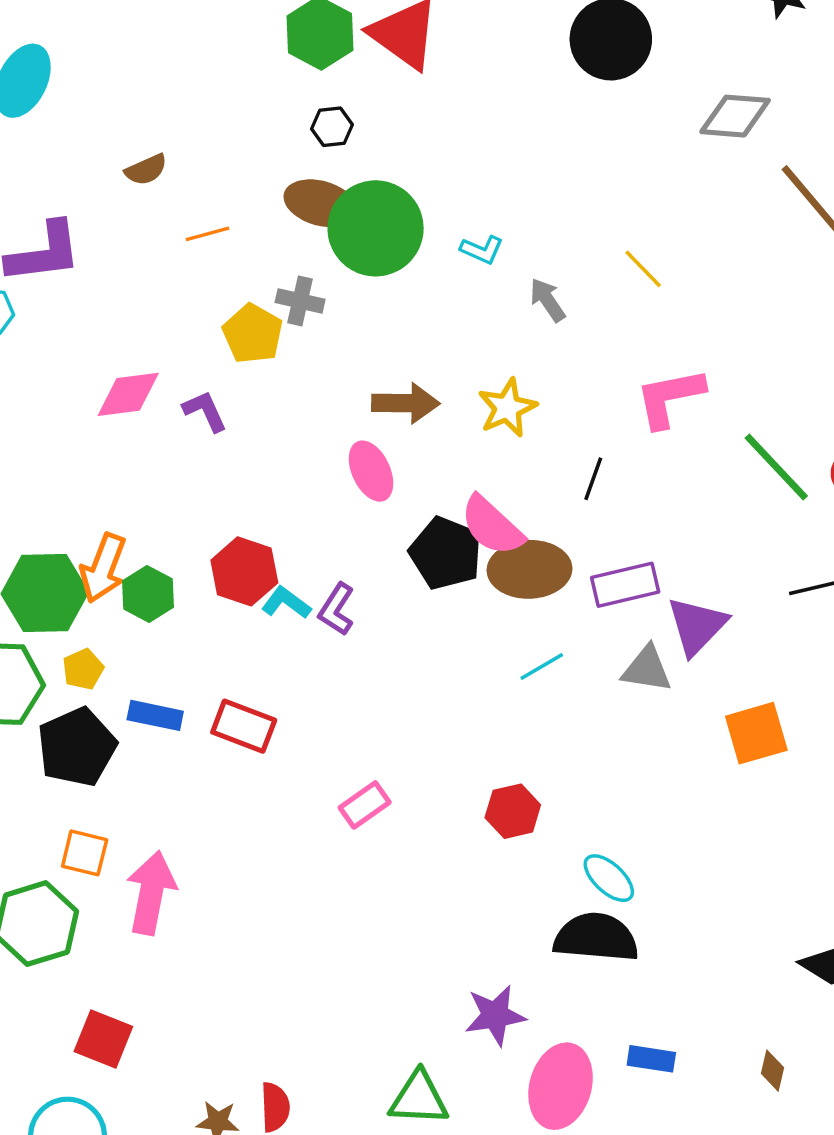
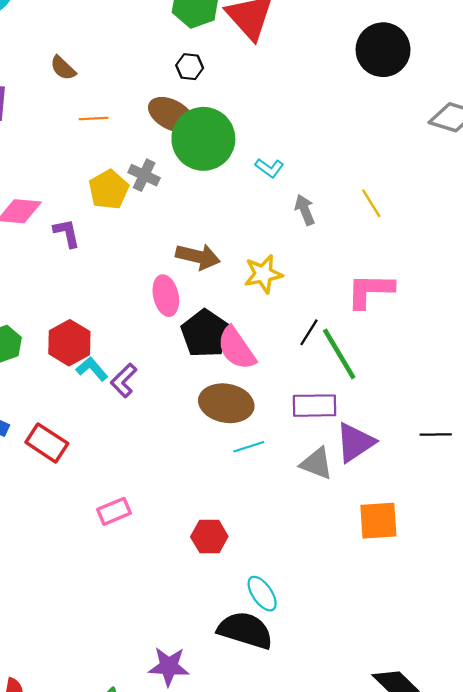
brown semicircle: (146, 170) -> (63, 68), turned 56
green line: (776, 467) -> (339, 354), moved
black pentagon: (446, 553) -> (205, 333), moved
brown ellipse: (529, 569) -> (226, 403), moved

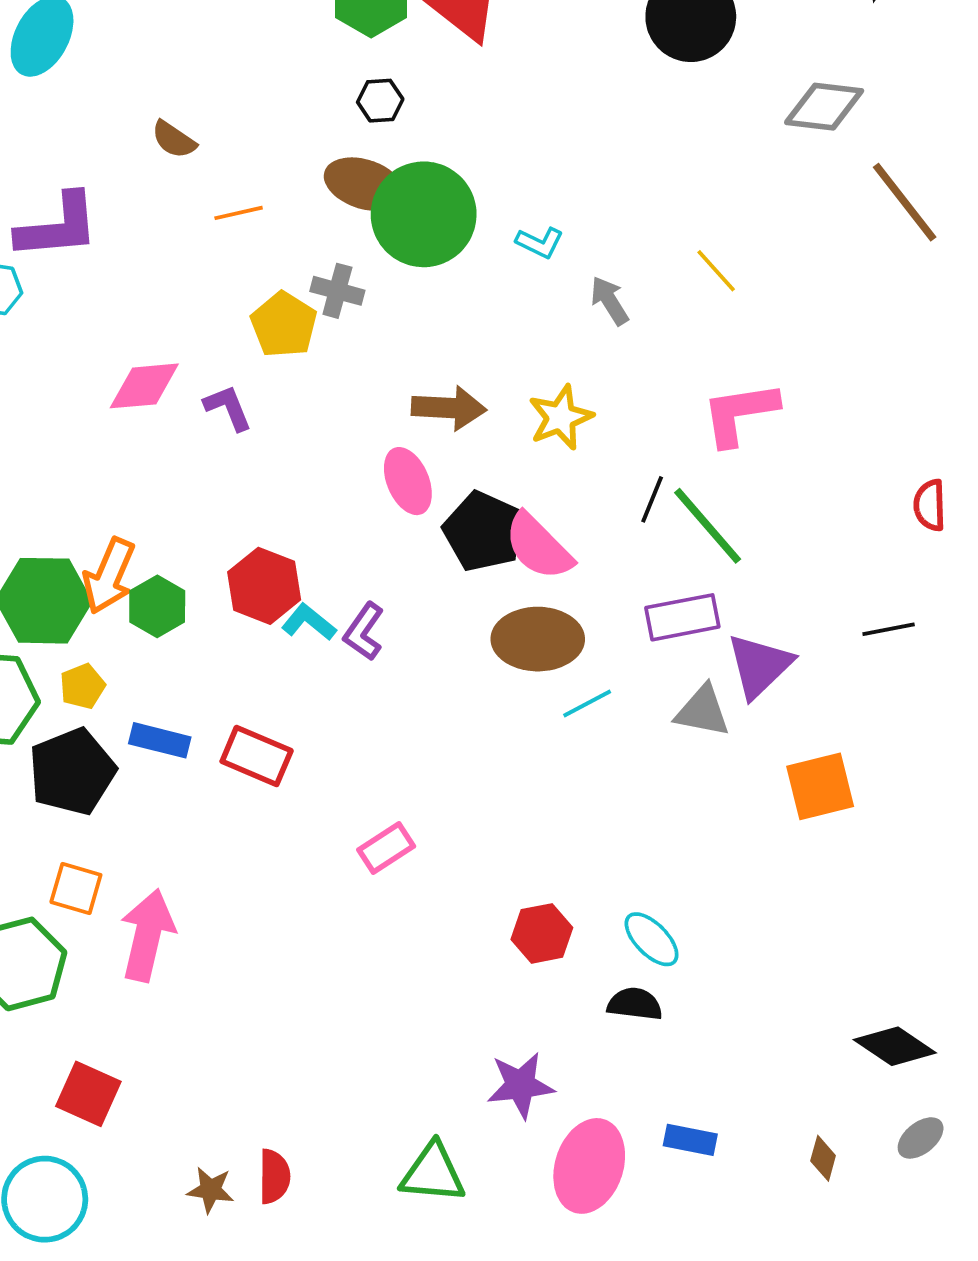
red hexagon: (209, 537) -> (542, 933), moved
black semicircle: (245, 630) -> (635, 1004), size x0.6

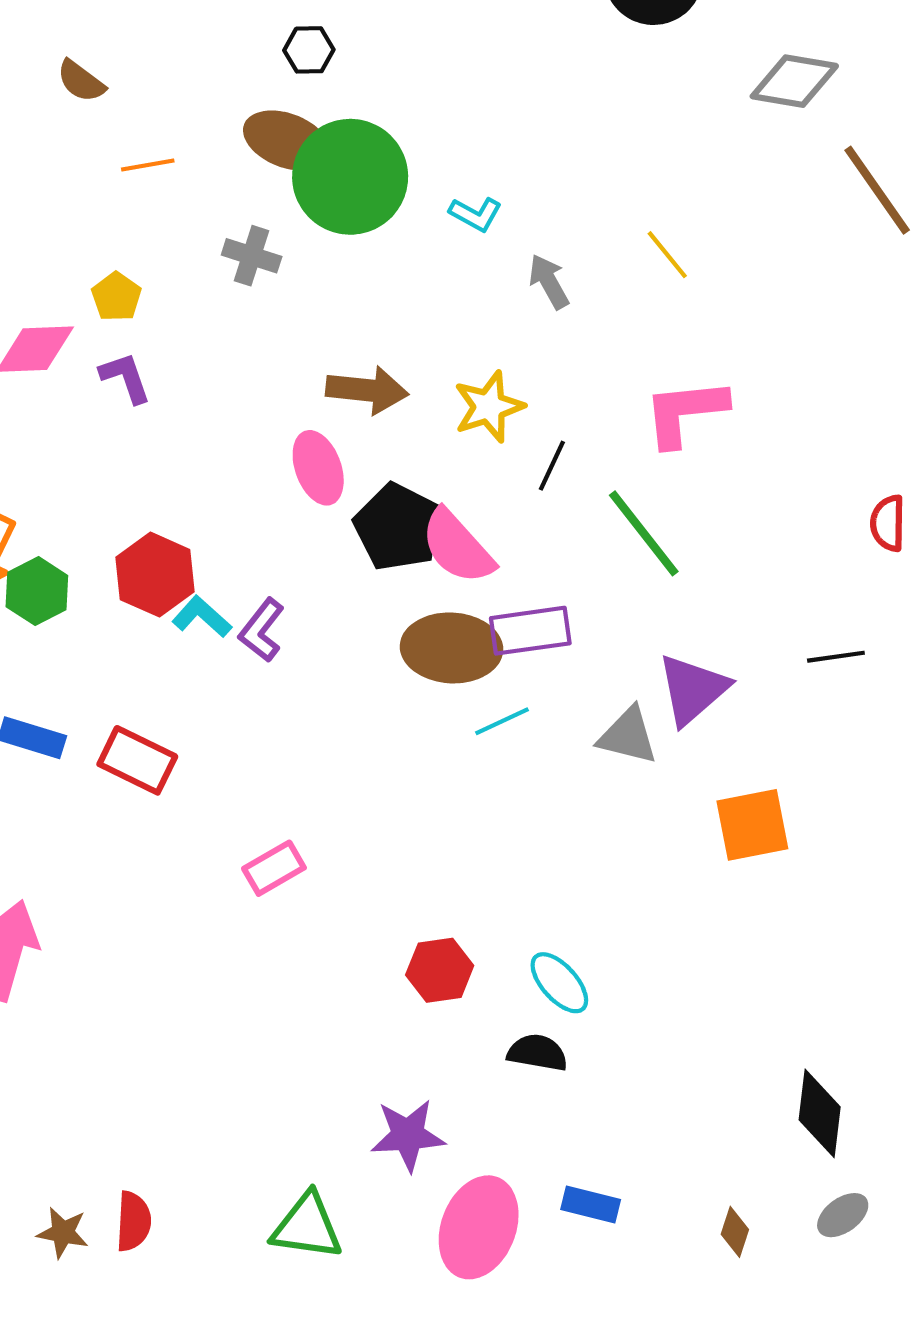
yellow pentagon: (284, 325) -> (116, 297), moved, size x0.7
black line: (652, 499) -> (552, 466), moved
purple rectangle: (682, 617) -> (530, 631), moved
black diamond: (895, 1046) -> (820, 1113), turned 60

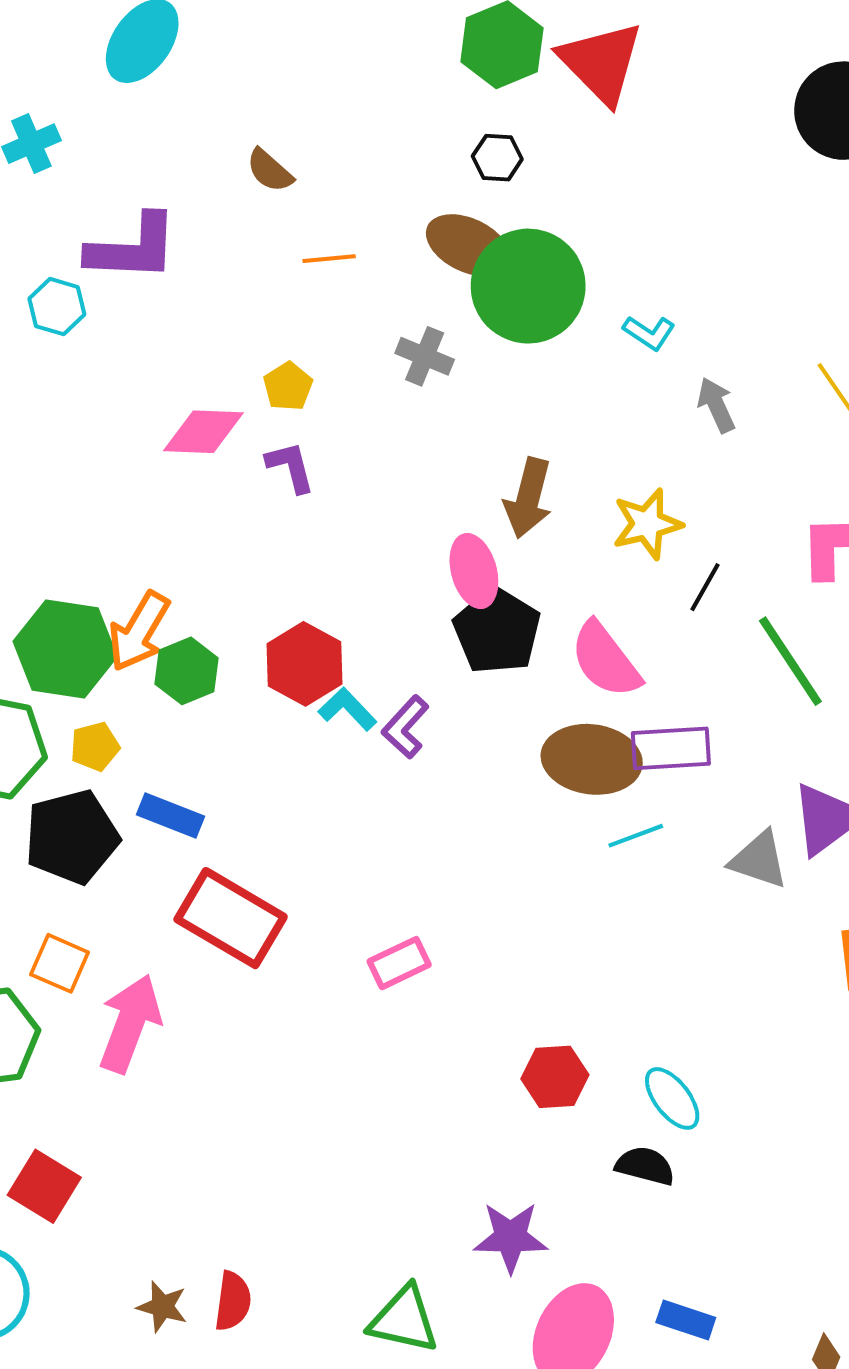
brown arrow: (367, 390) -> (528, 498), turned 94
black pentagon: (398, 527) -> (497, 631), moved
red rectangle: (137, 760) -> (231, 918), moved, size x1.4

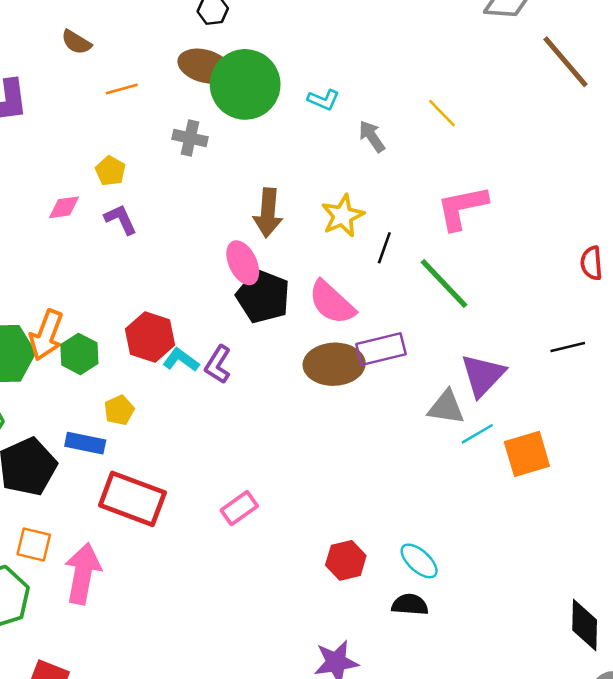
pink diamond: (203, 432) -> (64, 207), size x0.7
yellow pentagon: (95, 747) -> (119, 410), moved
cyan line: (636, 836) -> (477, 434), moved

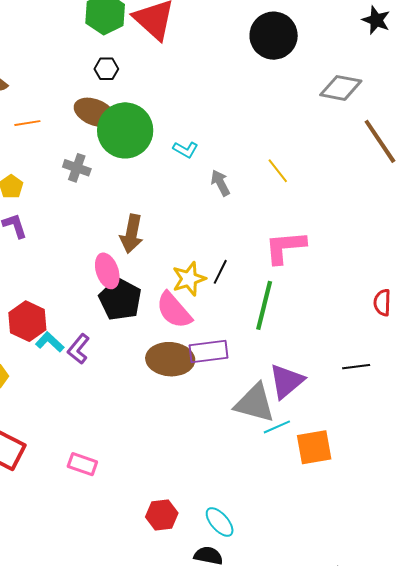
yellow star: (343, 216) -> (189, 279), moved
green line: (444, 284) -> (264, 305), turned 51
gray triangle: (446, 407) -> (255, 403), size x1.4
pink rectangle: (239, 508) -> (82, 464), turned 48

